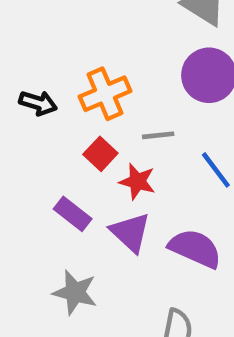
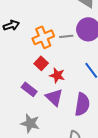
black arrow: (38, 103) -> (11, 25), moved, turned -35
gray line: (158, 135) -> (66, 36), moved
purple semicircle: (195, 248) -> (82, 104), turned 75

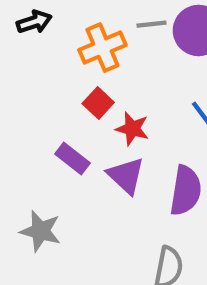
gray line: (66, 36) -> (152, 24), moved
gray star: (30, 123) -> (41, 231), moved

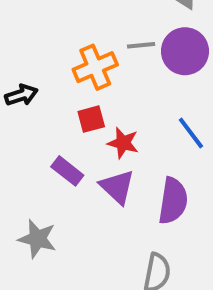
black arrow: (34, 22) -> (21, 95), moved
red square: (98, 103) -> (91, 119), turned 32

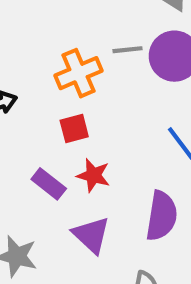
red star: (123, 143) -> (93, 175), moved
purple triangle: (117, 187) -> (91, 235), moved

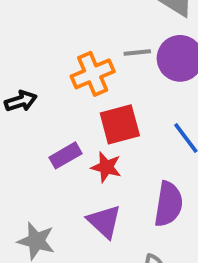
red square: (74, 128) -> (120, 124), moved, size x1.5
purple rectangle: (49, 184) -> (65, 155), moved, turned -68

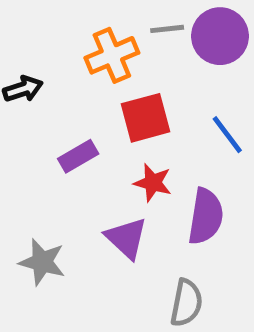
red star: (106, 167) -> (153, 183), moved

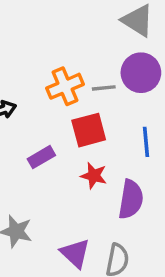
gray line: (167, 29) -> (104, 88), moved
blue line: (227, 135) -> (146, 142), turned 32
purple triangle: (126, 238) -> (75, 253), moved

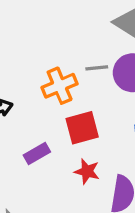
gray line: (104, 88) -> (97, 68), moved

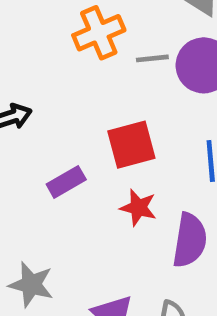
orange cross: (60, 86) -> (99, 33), moved

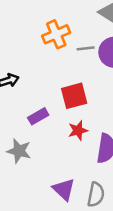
red star: (138, 208) -> (78, 130), turned -30
gray star: (31, 285) -> (19, 151), moved

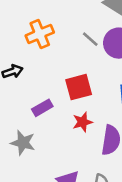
orange cross: (56, 34) -> (40, 34), moved
gray line: (86, 48) -> (90, 39), turned 48

